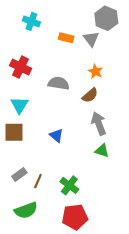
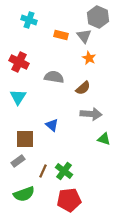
orange star: (95, 71) -> (89, 58), moved
gray arrow: (99, 124) -> (91, 114), turned 115
brown square: (14, 132) -> (25, 139), moved
green triangle: (102, 151) -> (104, 139), moved
brown line: (38, 181) -> (43, 171), moved

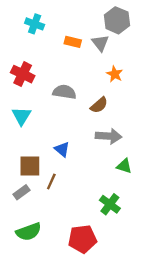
orange star: (89, 58) -> (115, 74), moved
brown line: (43, 171) -> (51, 182), moved
green cross: (64, 171) -> (110, 204), moved

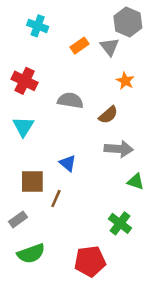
orange rectangle: (73, 42) -> (79, 46), turned -49
gray rectangle: (21, 192) -> (18, 219), moved

